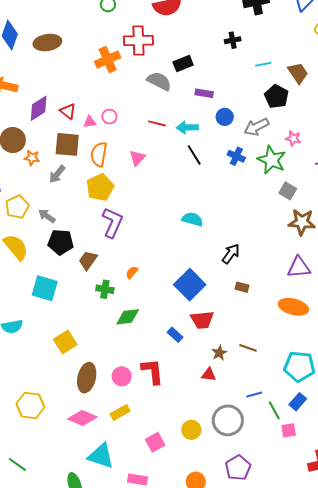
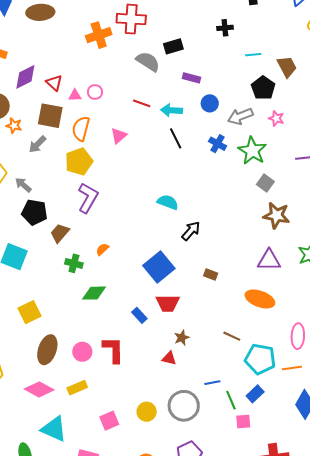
pink star: (293, 138) -> (276, 118), moved
black arrow: (231, 254) -> (191, 231), moved
brown line: (248, 348) -> (232, 336), moved

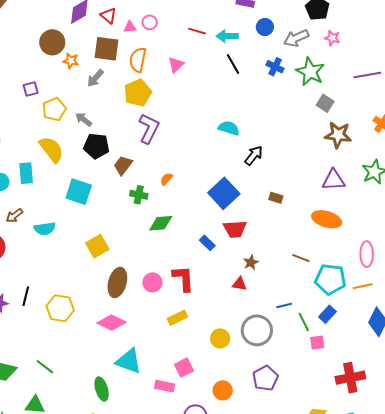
yellow rectangle: (77, 388) -> (177, 318), moved
pink square: (109, 421) -> (184, 368), moved

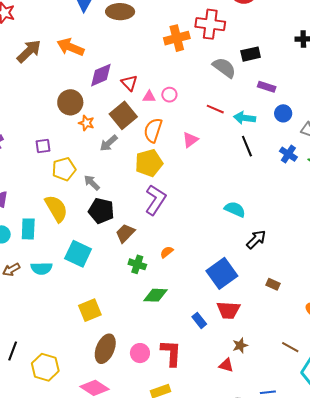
brown square: (106, 49) -> (123, 115), turned 36
cyan semicircle: (45, 229) -> (42, 268), moved

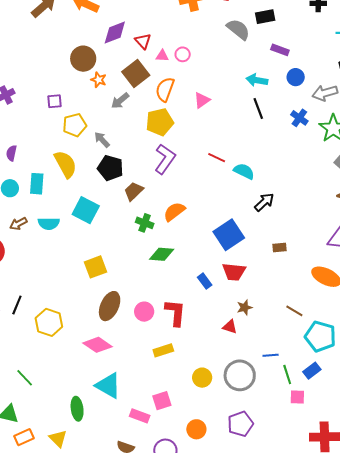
red line: (215, 109) -> (217, 158), moved
orange semicircle: (167, 252) -> (174, 212), size x1.6
brown rectangle: (273, 284) -> (280, 247), turned -32

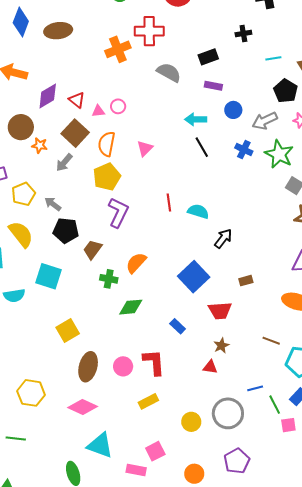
black rectangle: (265, 17) -> (208, 57), moved
red line: (217, 158) -> (169, 203), turned 66
red trapezoid: (234, 272) -> (220, 311), moved
green line: (25, 378) -> (16, 439), moved, turned -30

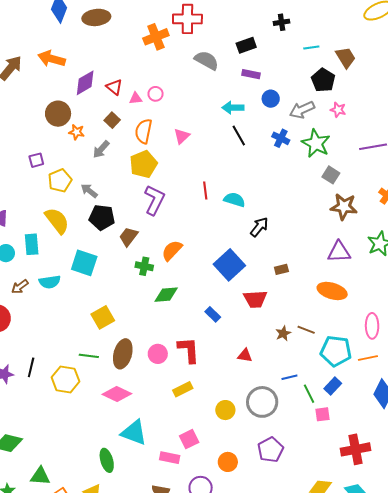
brown square: (75, 133) -> (112, 120), size x0.6
brown star: (221, 346) -> (283, 333), moved
green line: (16, 439) -> (89, 356), moved

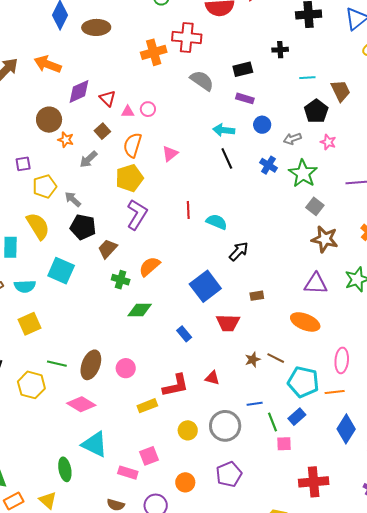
gray arrow: (302, 110) -> (292, 139), size x0.7
yellow square: (103, 317) -> (29, 324), moved
red L-shape: (189, 350) -> (176, 386), moved, turned 76

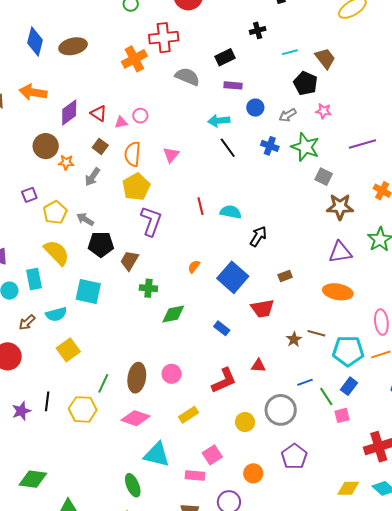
orange semicircle: (150, 267) -> (194, 267), moved, size x0.6
green line: (57, 364) -> (103, 383), turned -66
yellow rectangle: (147, 406) -> (188, 415), moved

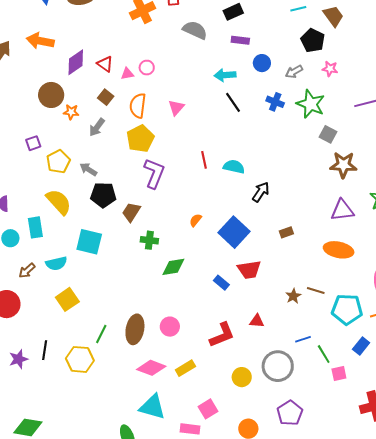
red trapezoid: (262, 308) -> (249, 270), moved
blue rectangle: (349, 386) -> (361, 346), moved
pink diamond: (135, 418) -> (151, 368), moved

